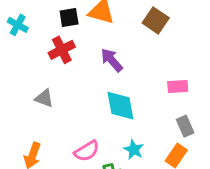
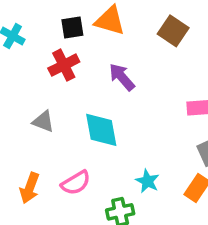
cyan diamond: (120, 106) -> (101, 130), moved
pink semicircle: (87, 151) -> (76, 183), moved

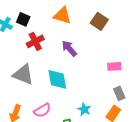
black square: (72, 28) -> (23, 19), moved, turned 32
gray triangle: (43, 121) -> (23, 74), size x1.6

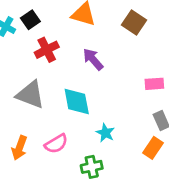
black square: (23, 19) -> (30, 20), turned 32
cyan star: (84, 109) -> (105, 133), moved

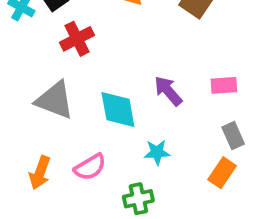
purple arrow: (93, 59) -> (168, 91), moved
cyan star: (105, 133) -> (157, 152), turned -30

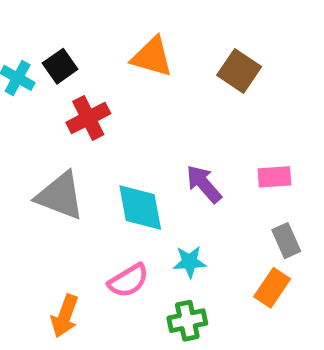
pink semicircle: (90, 167) -> (128, 281), moved
orange arrow: (40, 173) -> (65, 316), moved
green cross: (138, 199) -> (187, 321), moved

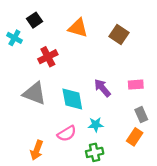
black square: (60, 66) -> (34, 20), moved

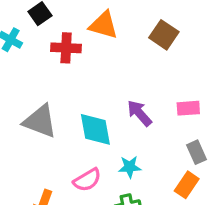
red cross: (48, 57) -> (66, 48), moved, turned 30

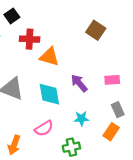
orange triangle: (104, 25) -> (49, 57), moved
cyan star: (130, 167) -> (81, 118), moved

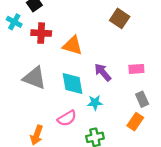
red cross: (30, 39) -> (41, 33), moved
cyan star: (81, 118) -> (95, 103), moved

